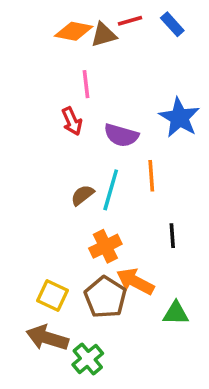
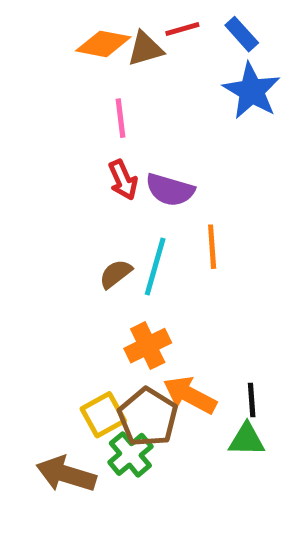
blue star: (179, 118) -> (252, 91), moved
red arrow: (72, 121) -> (123, 180), moved
black line: (172, 236) -> (252, 400), moved
yellow square: (53, 296) -> (103, 415), moved, turned 36
green cross: (88, 359) -> (130, 454), moved

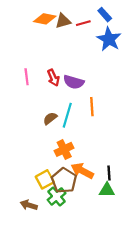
red line: (182, 29) -> (83, 23), moved
pink line: (121, 118) -> (27, 77), moved
brown arrow: (66, 474) -> (29, 205), size x0.7

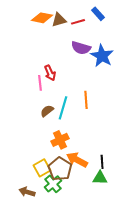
blue star: (109, 39) -> (102, 56), moved
pink line: (27, 77) -> (40, 83), moved
purple semicircle: (74, 82) -> (81, 48), moved

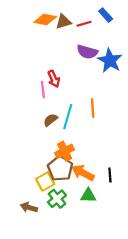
brown pentagon: (60, 169) -> (60, 168), moved
green triangle: (100, 178) -> (88, 195), moved

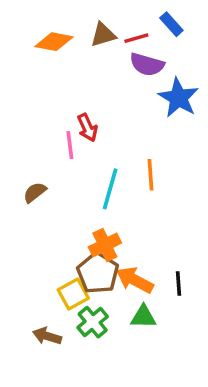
orange diamond: (45, 19) -> (54, 42), moved
purple semicircle: (87, 52) -> (147, 64), moved
brown semicircle: (50, 120) -> (35, 192), moved

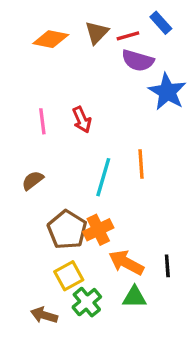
brown triangle: (103, 35) -> (97, 33), turned -30
pink line: (70, 145) -> (42, 121), moved
brown pentagon: (98, 273) -> (67, 230), moved

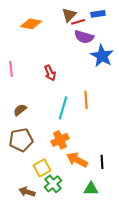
blue rectangle: (161, 23) -> (98, 14), turned -56
brown triangle: (97, 33) -> (69, 15), moved
pink line: (42, 121) -> (11, 69), moved
brown pentagon: (67, 230) -> (21, 140), moved, turned 30
green triangle: (134, 297) -> (91, 189), moved

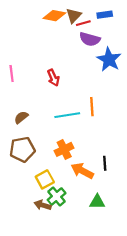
orange diamond: (31, 24) -> (54, 16), moved
cyan line: (63, 108) -> (67, 115), turned 65
black line: (102, 162) -> (105, 163), moved
brown arrow: (27, 192) -> (43, 205), moved

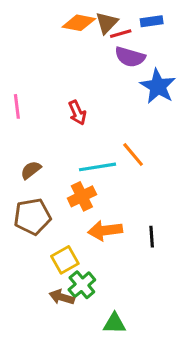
orange line: (92, 107) -> (133, 155), turned -36
orange cross: (64, 149) -> (82, 196), moved
orange arrow: (82, 171) -> (105, 230), moved, turned -35
green triangle: (97, 202) -> (114, 323), moved

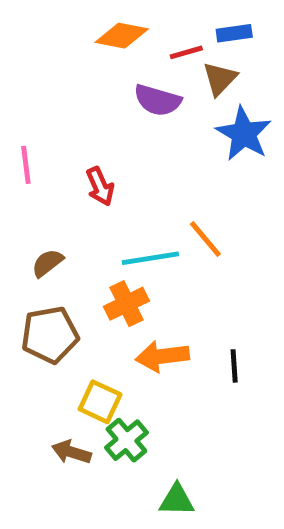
brown triangle: (107, 23) -> (220, 79), moved
purple semicircle: (130, 57) -> (158, 100), moved
red arrow: (77, 113) -> (100, 186), moved
yellow square: (65, 260) -> (100, 402), turned -36
brown arrow: (62, 297) -> (71, 452), moved

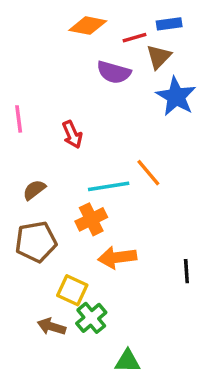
black line: (234, 366) -> (186, 271), moved

